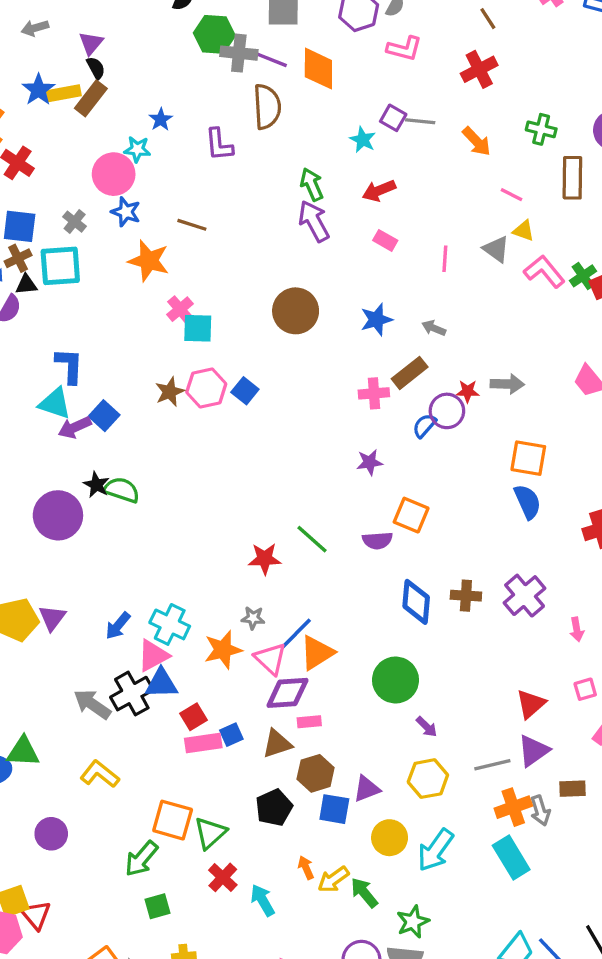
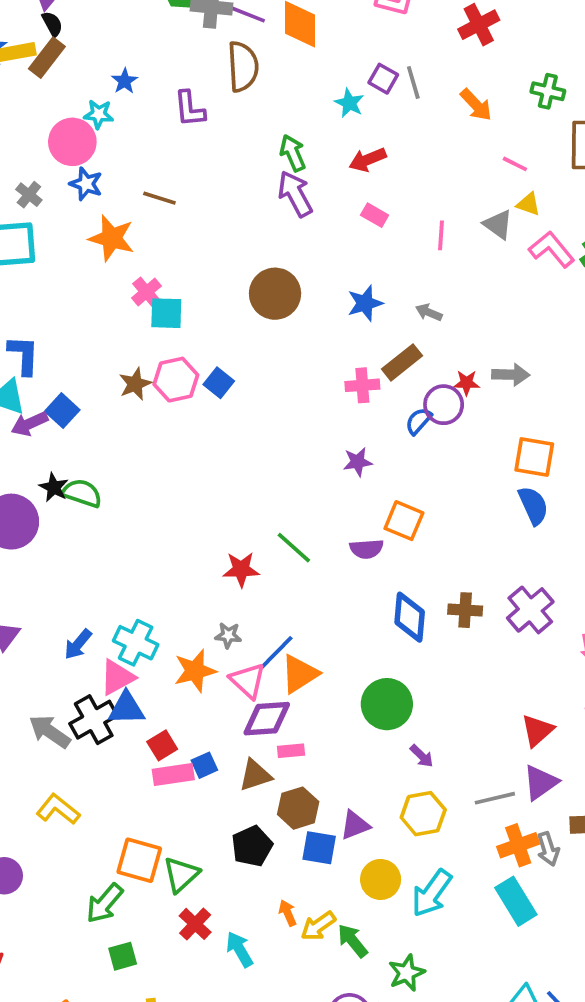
gray line: (420, 121) -> (413, 82), turned 68

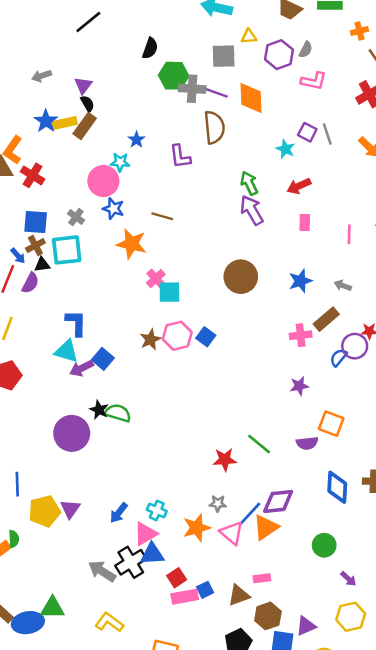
pink rectangle: (375, 215) -> (305, 222), turned 63
cyan cross: (136, 643) -> (157, 510), size x0.7
green circle: (387, 704) -> (324, 545), size x0.7
purple diamond: (267, 719) -> (278, 501), moved

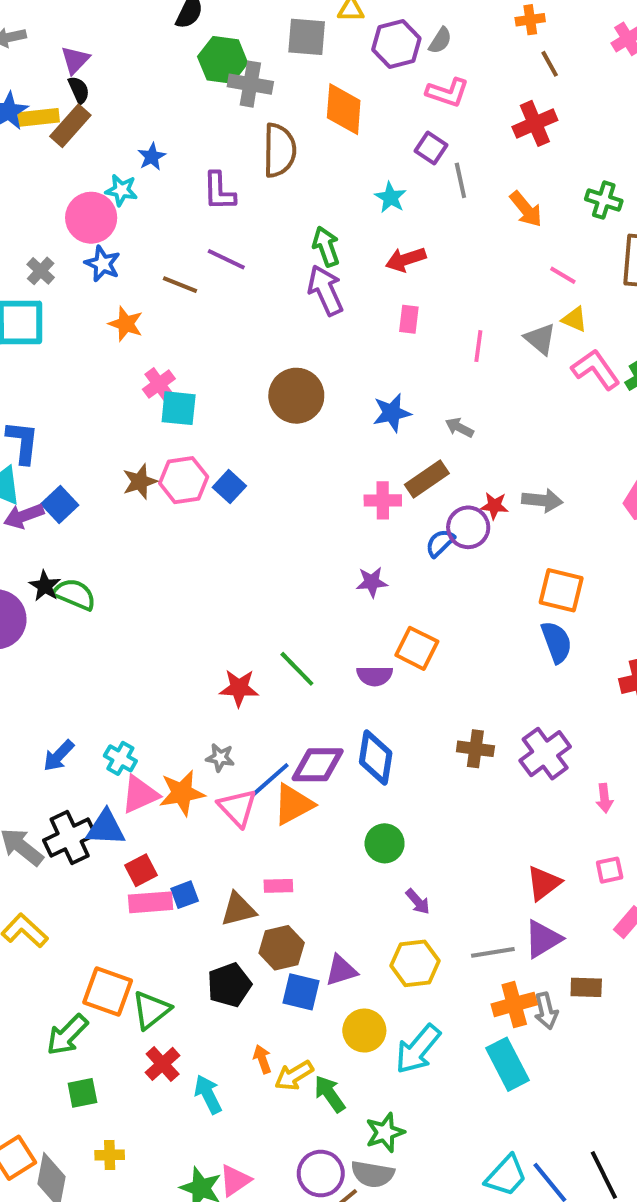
purple line: (216, 93) -> (226, 259), moved
purple square: (307, 132) -> (431, 148), moved
orange star: (132, 244) -> (126, 324), size x0.7
blue diamond: (337, 487) -> (376, 758), moved
pink triangle: (145, 534) -> (140, 795), moved

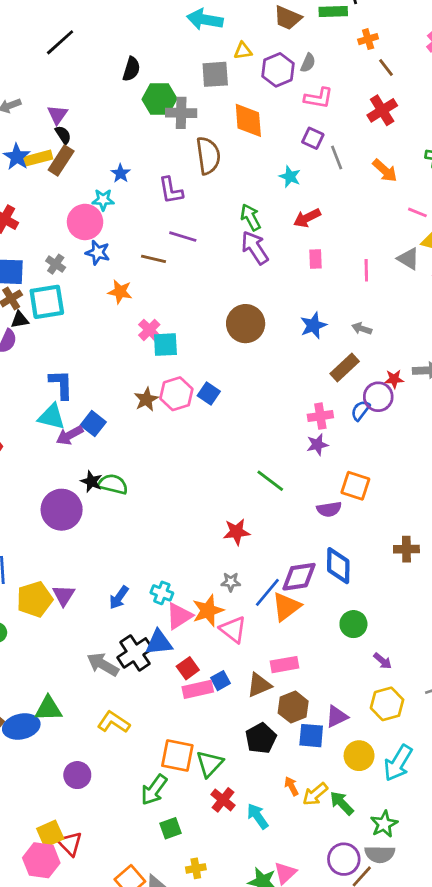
pink cross: (383, 500) -> (320, 416), moved
green line: (297, 669) -> (270, 481), moved
pink triangle: (237, 808) -> (233, 629), moved
pink rectangle: (278, 886) -> (284, 665), size x1.4

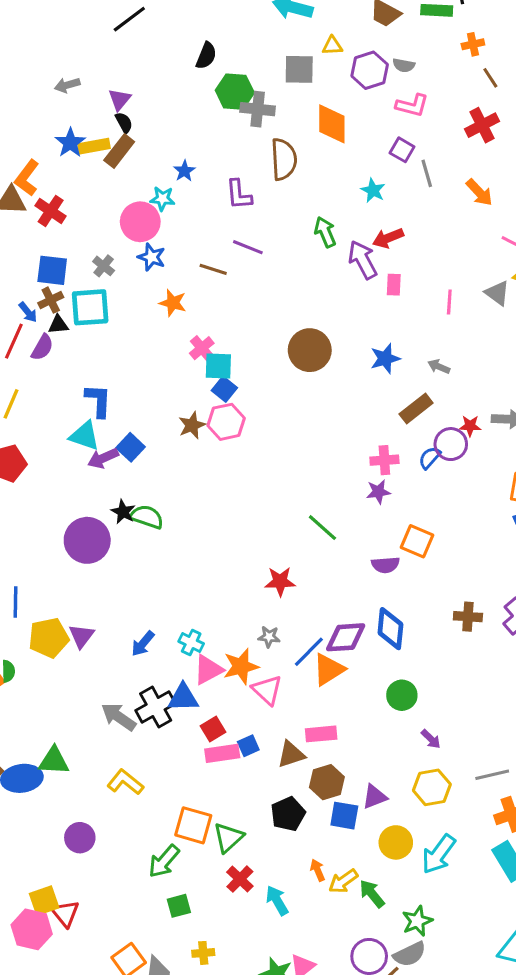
gray semicircle: (308, 63) -> (404, 65), turned 72
purple arrow: (255, 248) -> (363, 260), moved
blue square: (209, 393) -> (224, 389), moved
gray semicircle: (380, 854) -> (410, 954), turned -32

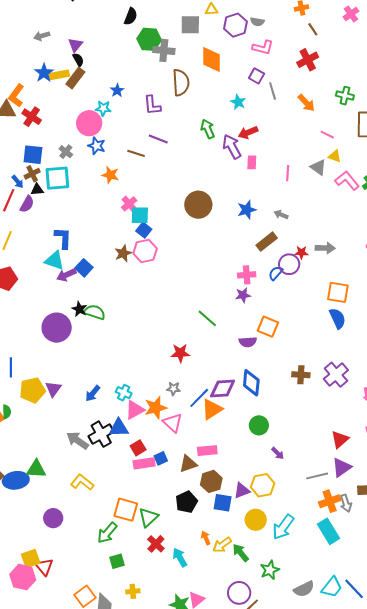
yellow hexagon: (432, 787) -> (263, 485), moved
gray semicircle: (410, 954) -> (304, 589), moved

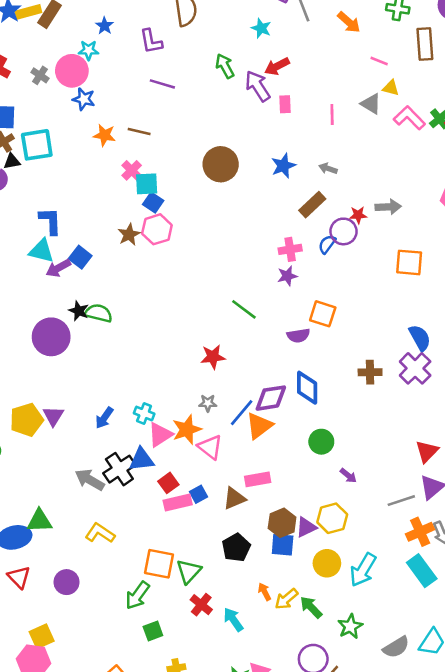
gray cross: (66, 152) -> (40, 75), moved
brown line: (136, 153) -> (139, 132), moved
blue semicircle: (338, 318) -> (420, 338), moved
brown hexagon: (211, 481) -> (282, 523), moved
red triangle: (44, 567) -> (19, 577), moved

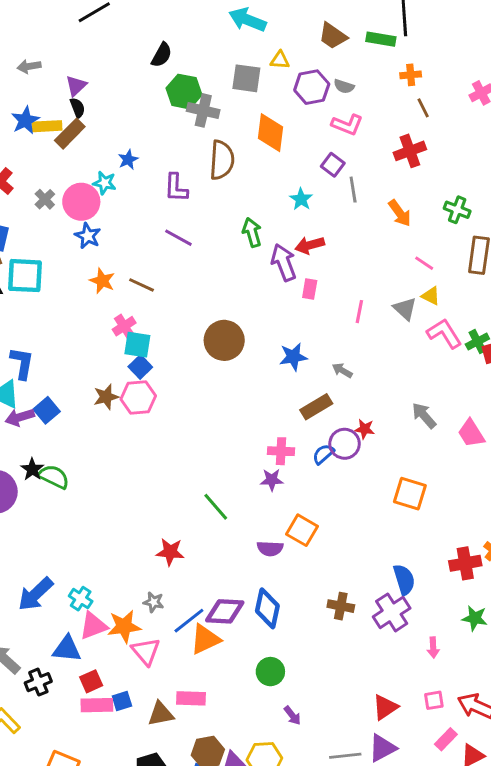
gray arrow: (388, 207) -> (424, 416), moved, turned -140
blue arrow: (104, 418) -> (36, 594), size x1.5
black cross: (119, 469) -> (38, 682), moved, size x0.7

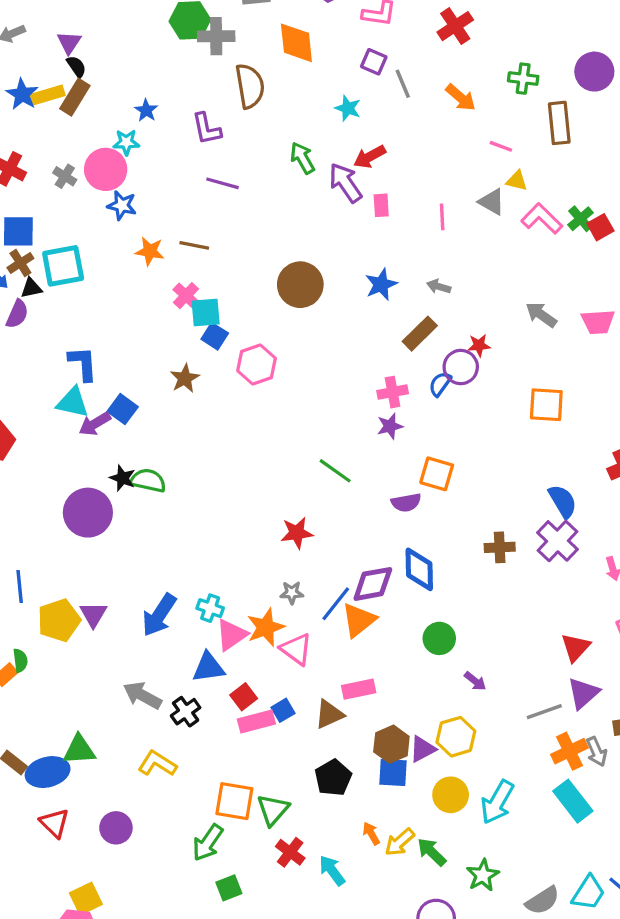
pink hexagon: (138, 397) -> (257, 364), moved
pink trapezoid: (471, 433) -> (598, 322), turned -48

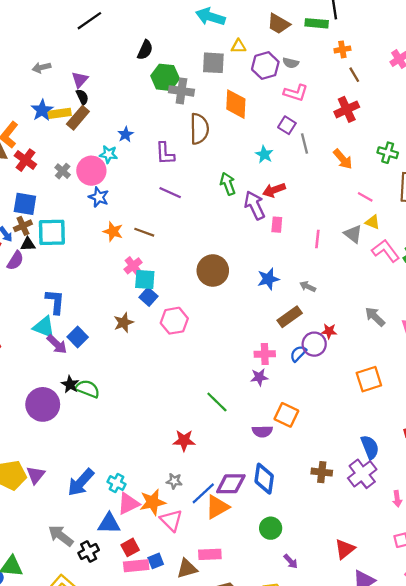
orange square: (546, 405) -> (369, 379), turned -30
purple arrow: (95, 424) -> (57, 344), turned -115
red triangle: (576, 647) -> (345, 549), moved

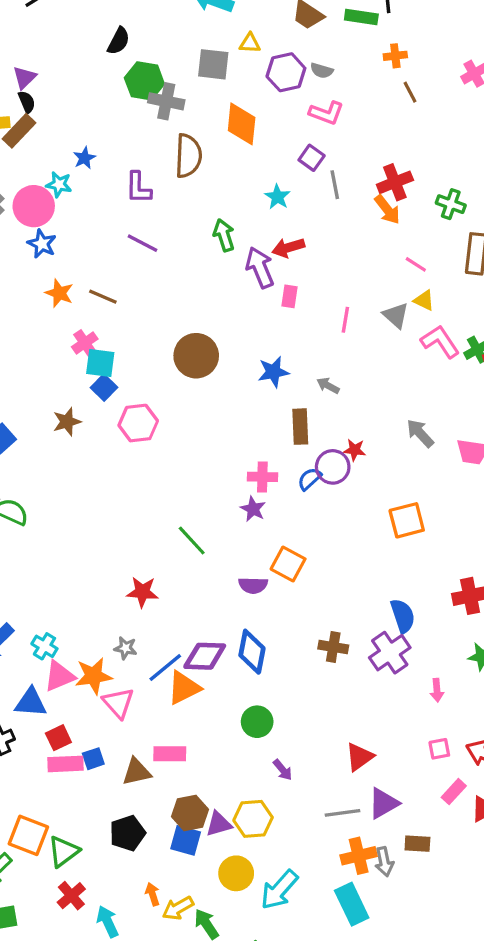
red cross: (347, 109) -> (395, 182), moved
brown rectangle: (290, 317) -> (300, 427), turned -60
purple star: (259, 377) -> (253, 509), turned 30

